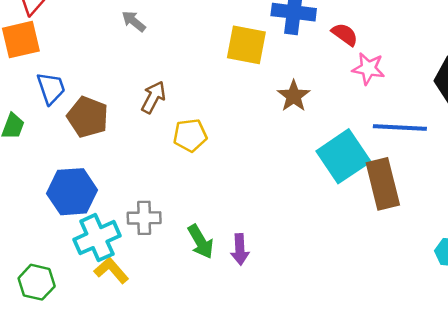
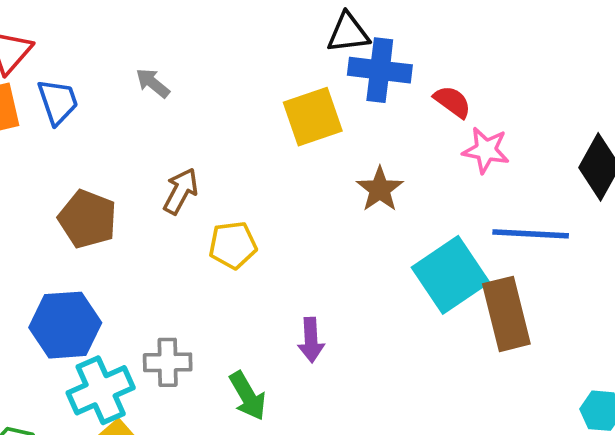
yellow square: (246, 45) -> (313, 117), turned -30
blue trapezoid: (51, 88) -> (58, 102), moved
purple arrow: (240, 249) -> (311, 340), moved

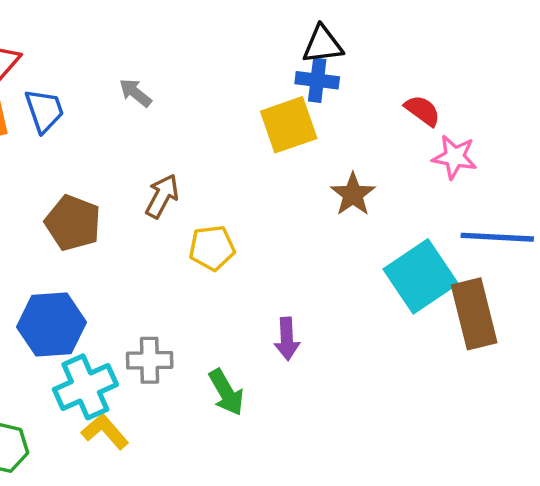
blue cross: (380, 70) -> (317, 80), moved, size x0.7

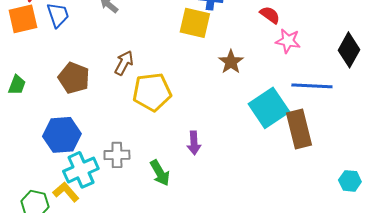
yellow square: (289, 125) -> (195, 23), turned 32
yellow pentagon: (212, 248) -> (152, 92), size x1.5
yellow L-shape: (105, 432) -> (66, 192), moved

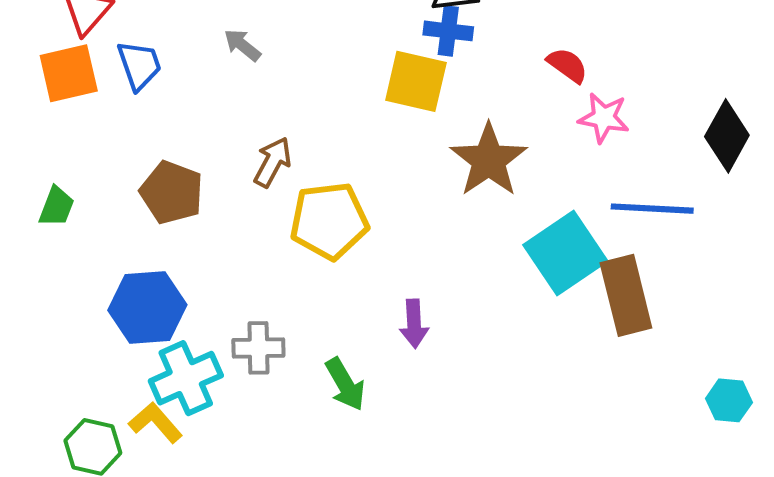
brown star: (231, 62) -> (489, 160), size x1.5

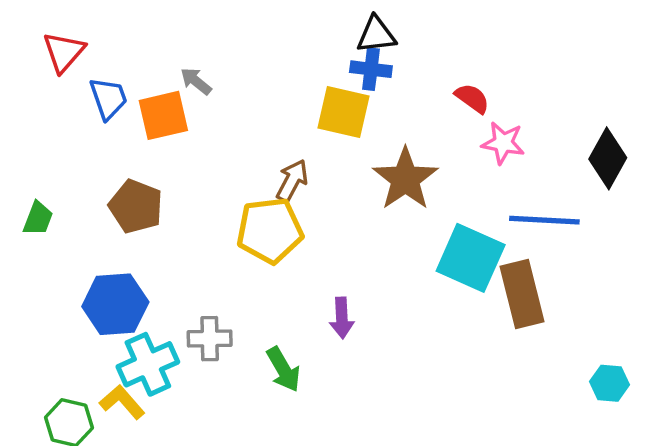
orange square: (69, 73) -> (163, 115), moved
brown arrow: (273, 162) -> (292, 181), moved
cyan square: (565, 253) -> (471, 258), turned -32

